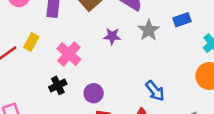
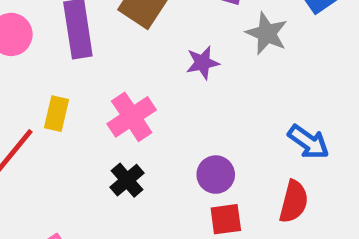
pink cross: (69, 54) -> (132, 117), turned 30
purple circle: (94, 93) -> (216, 175), moved

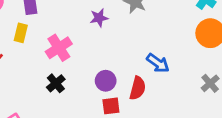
yellow rectangle: (56, 114) -> (21, 33), moved
red semicircle: (294, 202) -> (138, 88), moved

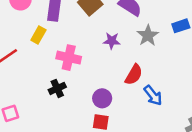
pink cross: (59, 48) -> (69, 58), turned 30
red semicircle: (138, 88) -> (134, 75), moved

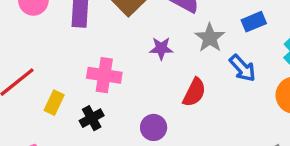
yellow rectangle: (38, 35) -> (54, 103), moved
blue arrow: (153, 95) -> (242, 68), moved

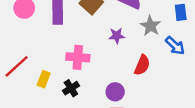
blue rectangle: (254, 22) -> (181, 12), turned -70

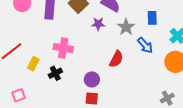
purple star: (117, 36) -> (98, 24), moved

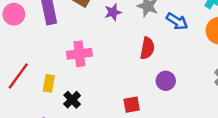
black cross: (55, 73) -> (72, 100), moved
purple circle: (92, 79) -> (166, 81), moved

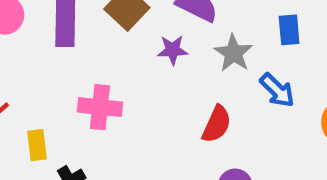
yellow rectangle: (49, 83) -> (37, 145), turned -30

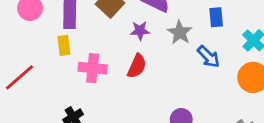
red semicircle: (217, 124) -> (137, 66), moved
yellow rectangle: (37, 145) -> (64, 45), moved

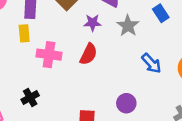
blue rectangle: (216, 17) -> (161, 13), turned -30
blue arrow: (208, 57) -> (151, 63), moved

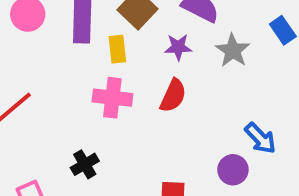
yellow rectangle: (24, 33) -> (117, 49), moved
blue arrow: (151, 63) -> (260, 138), moved

